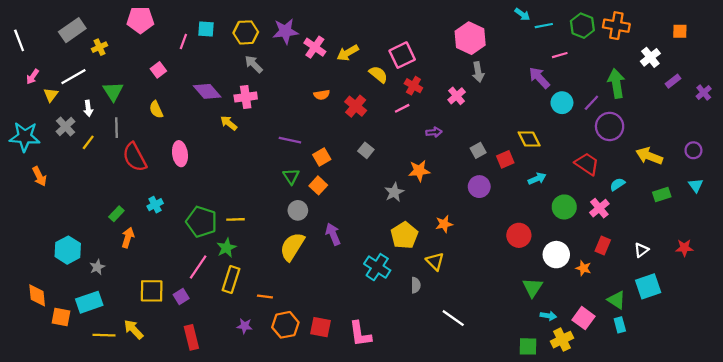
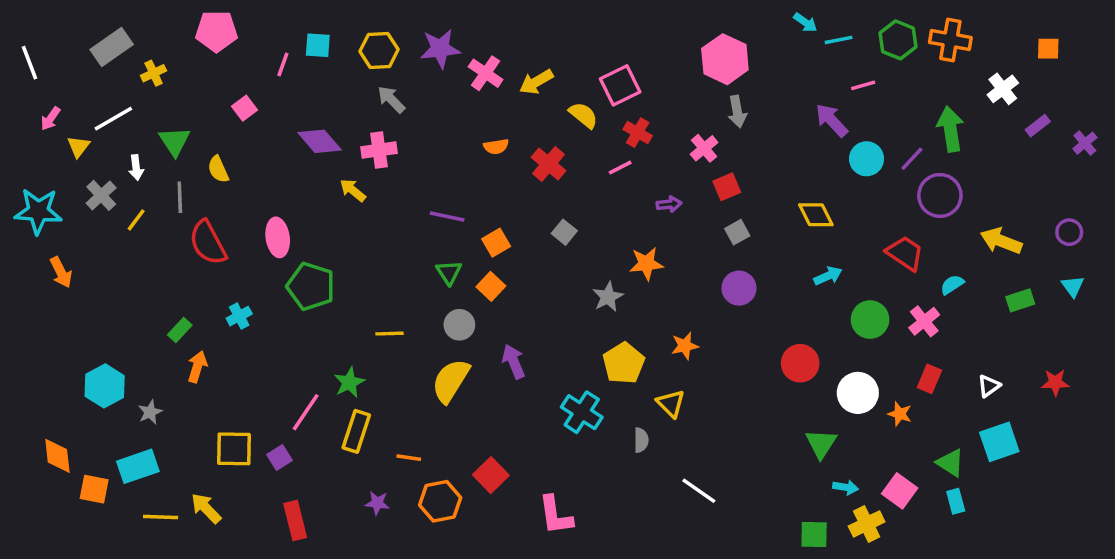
yellow semicircle: (156, 109) -> (218, 169), moved
red square: (505, 159) -> (727, 187), moved
yellow line: (236, 219) -> (389, 334), moved
green pentagon: (202, 222) -> (311, 286), moved
red square: (321, 327) -> (491, 475), moved, turned 35

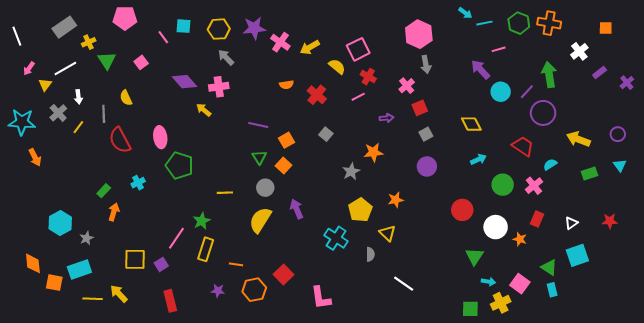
pink line: (283, 64) -> (163, 37), turned -56
green triangle: (175, 141) -> (107, 60), moved

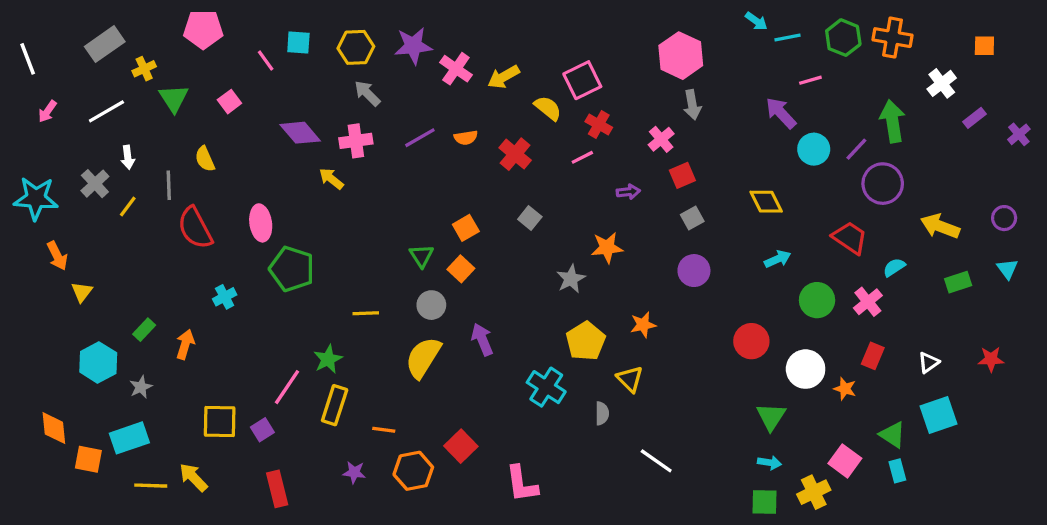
yellow triangle: (45, 85) -> (82, 292), moved
purple line: (258, 125) -> (420, 138), moved, turned -42
green rectangle: (104, 191) -> (144, 330), moved
cyan arrow: (488, 282) -> (769, 463), moved

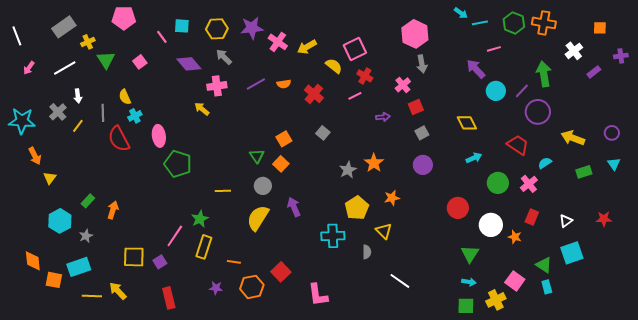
purple diamond: (300, 133) -> (189, 64), moved
purple cross: (1019, 134) -> (621, 56), moved, turned 32
orange star: (607, 248) -> (374, 163), moved, turned -30
cyan cross: (225, 297) -> (135, 116), moved
cyan cross: (546, 387) -> (333, 236), turned -35

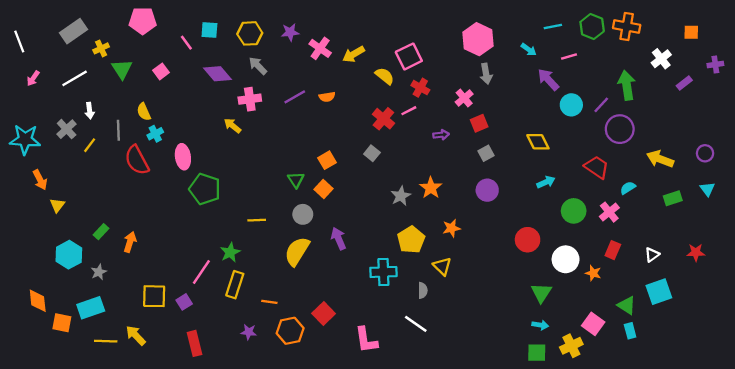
cyan arrow: (461, 13) -> (529, 50), moved
purple star: (252, 28) -> (290, 32), size x0.7
red cross: (314, 94) -> (383, 119), moved
white line: (400, 281) -> (416, 324), moved

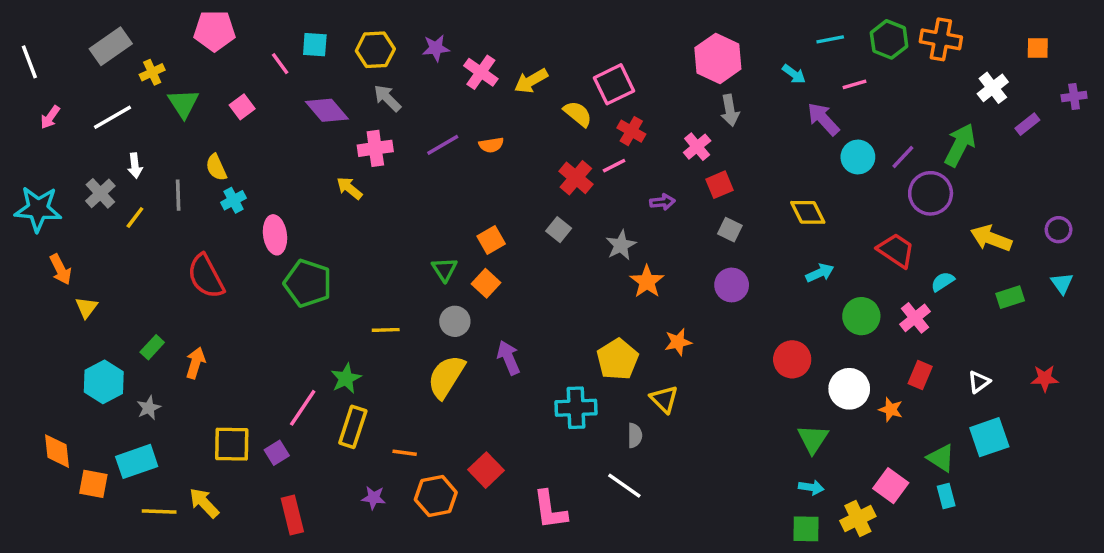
green arrow: (627, 85) -> (960, 145), moved, turned 36
gray square: (486, 153) -> (730, 230), turned -35
red semicircle: (137, 160) -> (206, 276), moved
gray star: (401, 196) -> (621, 245), moved

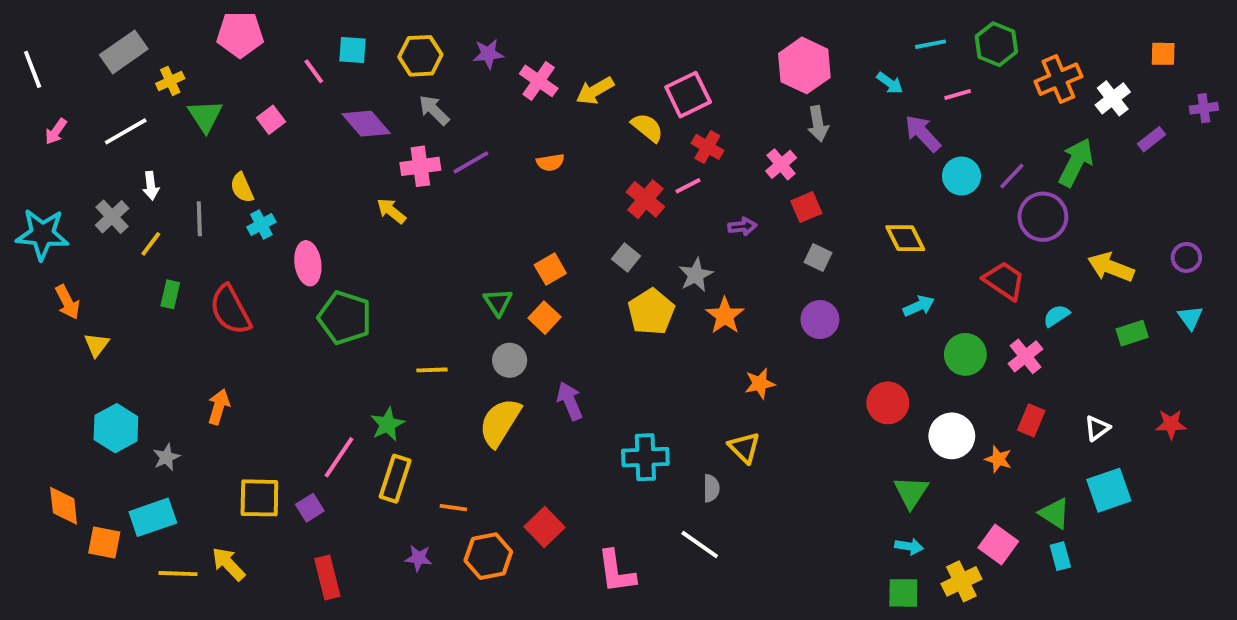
orange cross: (941, 39) -> (1058, 79), moved, turned -33
purple line: (443, 145) -> (471, 162), moved
green rectangle: (152, 347) -> (170, 294), moved, turned -30
yellow pentagon: (617, 359) -> (651, 312), moved

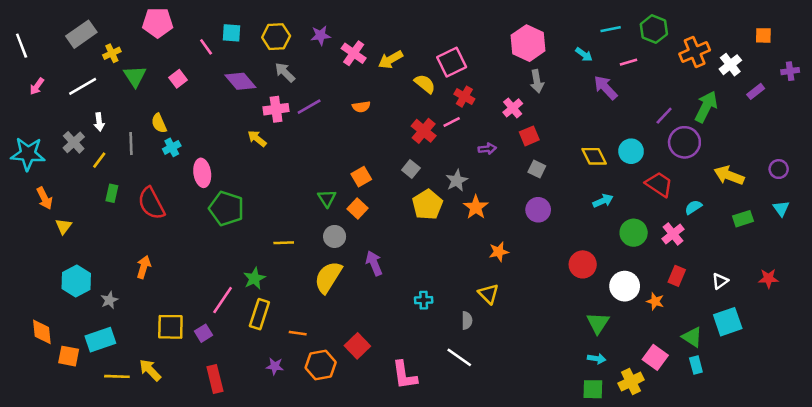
cyan circle: (961, 176) -> (631, 151), moved
cyan cross: (645, 457) -> (424, 300), size x0.6

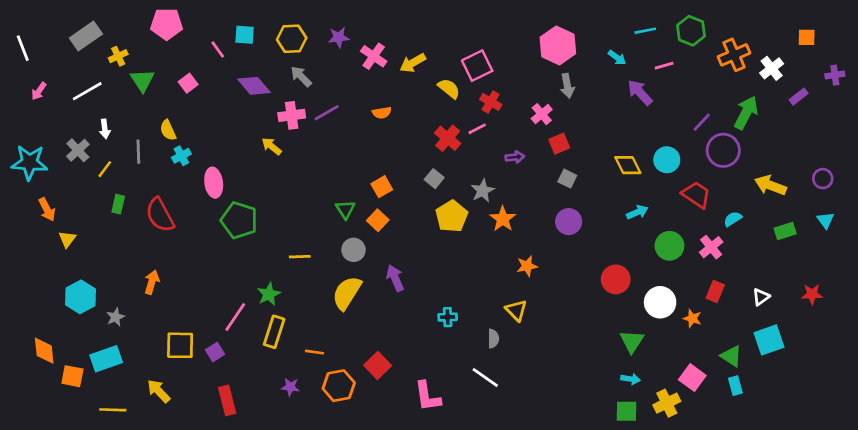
yellow line: (117, 376) -> (113, 410), moved

